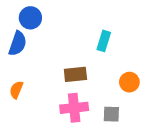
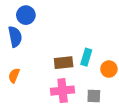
cyan rectangle: (104, 41) -> (86, 57), moved
blue semicircle: (18, 44) -> (15, 37), turned -30

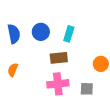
blue circle: (26, 15) -> (41, 32), moved
cyan rectangle: (86, 57) -> (69, 34), moved

